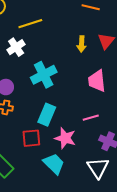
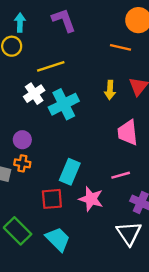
cyan cross: (44, 75) -> (64, 104), moved
cyan trapezoid: (54, 164) -> (58, 239), moved

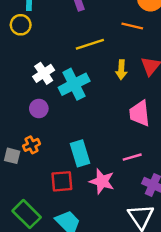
yellow line: (51, 66) -> (90, 44), moved
purple circle: (22, 140) -> (39, 109), moved
orange cross: (22, 163) -> (32, 145), turned -35
cyan rectangle: (70, 172) -> (80, 153), turned -40

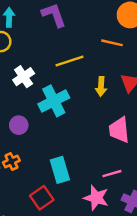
white cross: (44, 73) -> (24, 77), moved
red square: (62, 181) -> (42, 198), turned -30
pink star: (102, 181) -> (96, 198), moved

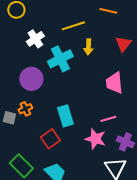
yellow arrow: (101, 86) -> (88, 47), moved
purple circle: (19, 125) -> (31, 79), size x1.5

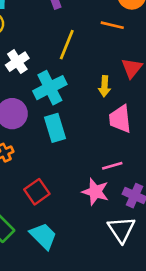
yellow line: (73, 26) -> (67, 45), turned -50
yellow arrow: (88, 47) -> (104, 86), moved
cyan rectangle: (65, 116) -> (55, 128), moved

